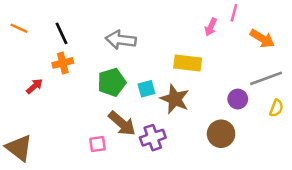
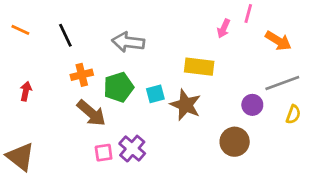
orange cross: (63, 63) -> (82, 75), moved
red arrow: (34, 86) -> (26, 91), moved, turned -36
brown arrow: (122, 123) -> (91, 113), moved
purple cross: (153, 138) -> (132, 149), moved, turned -30

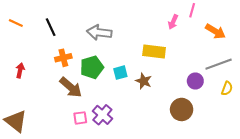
brown star: (185, 105) -> (144, 81), size x0.7

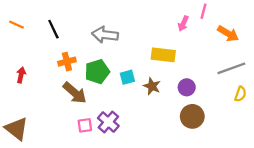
purple circle: (195, 81) -> (187, 87), moved

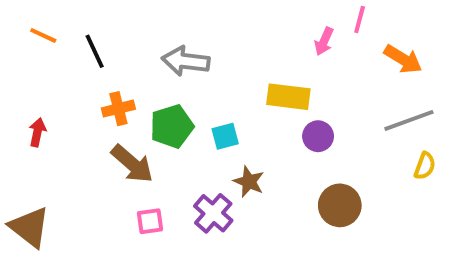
orange line: (17, 25) -> (43, 35), moved
brown star: (152, 86) -> (249, 182), moved
purple circle: (187, 87) -> (318, 136), moved
purple cross: (108, 122) -> (213, 213), moved

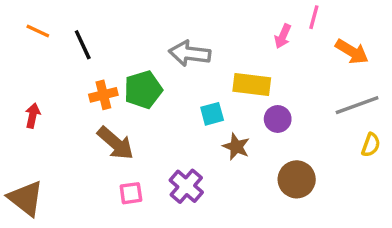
gray arrow: (186, 61) -> (190, 53), moved
green pentagon: (172, 126) -> (143, 90), moved
cyan square: (225, 136) -> (212, 114), moved
brown star: (249, 182) -> (236, 147), moved

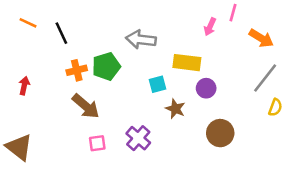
gray line: (357, 105) -> (265, 78), turned -32

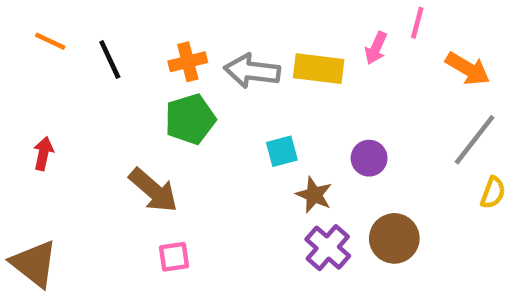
yellow rectangle: (187, 63) -> (319, 69), moved
orange cross: (77, 70) -> (188, 62), moved
purple cross: (138, 138) -> (328, 248), moved

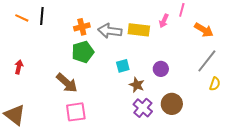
black line: (110, 59) -> (42, 16), moved, turned 30
pink square: (174, 257) -> (76, 112), size x1.5

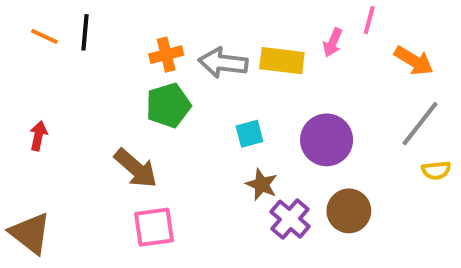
purple circle: (161, 69) -> (327, 140), size x1.6
yellow semicircle: (215, 84) -> (436, 170), turned 64
brown star: (137, 85) -> (262, 185), moved

